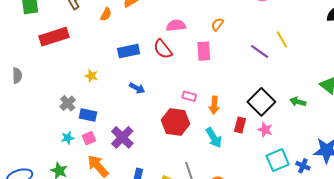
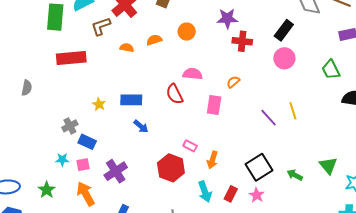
orange semicircle: (106, 14) -> (127, 48), turned -120
blue rectangle: (129, 51) -> (131, 100), moved
red rectangle: (240, 125) -> (231, 194), moved

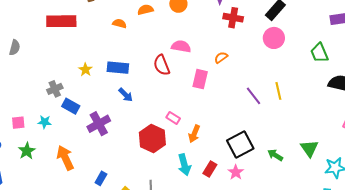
orange semicircle: (127, 48) -> (119, 24), moved
pink square: (83, 165) -> (18, 123), moved
purple cross: (116, 171) -> (99, 124), moved

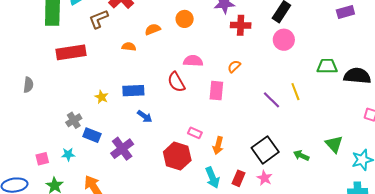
green trapezoid: (319, 53) -> (327, 66), moved, turned 120

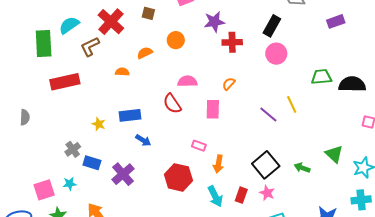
pink rectangle: (195, 133) -> (199, 146), moved
pink square: (42, 159) -> (44, 190), size x1.5

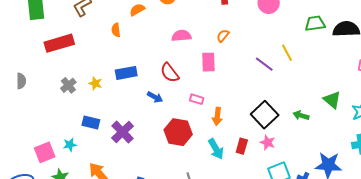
orange semicircle: (122, 72) -> (116, 30), turned -96
red semicircle: (172, 104) -> (170, 73), moved
blue arrow: (143, 140) -> (155, 97), moved
gray cross: (73, 149) -> (68, 85), moved

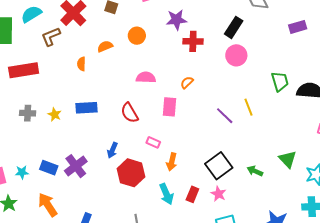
green trapezoid: (315, 23) -> (280, 81), turned 75
gray cross: (68, 85) -> (28, 113), turned 35
blue arrow: (155, 97) -> (112, 150), moved, turned 77
blue rectangle: (91, 122) -> (49, 168), moved

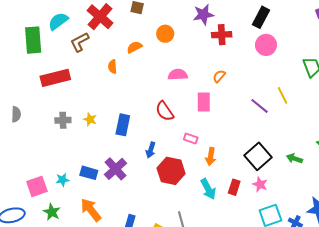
blue rectangle: (86, 108) -> (123, 125), moved, turned -70

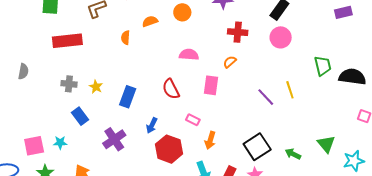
red cross: (222, 35) -> (238, 32), moved
blue rectangle: (89, 173) -> (80, 116), moved, turned 30

